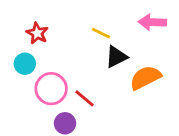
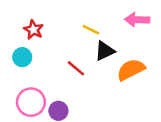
pink circle: (51, 89) -> (31, 102), moved
red line: (84, 98) -> (76, 68), moved

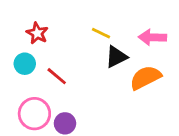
pink arrow: (137, 20) -> (152, 37), moved
red line: (76, 68) -> (57, 76), moved

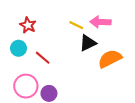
pink arrow: (152, 37) -> (100, 22), moved

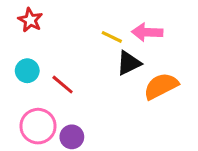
red star: (28, 25) -> (30, 20), moved

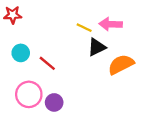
red star: (30, 20) -> (13, 15), moved, turned -30

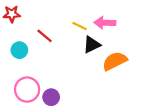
red line: (47, 63) -> (45, 36), moved

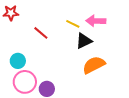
cyan circle: (19, 50) -> (18, 61), moved
orange semicircle: (115, 61) -> (94, 65), moved

